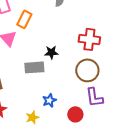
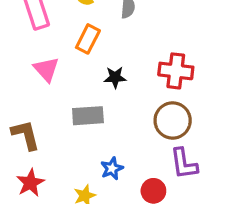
orange rectangle: (24, 19) -> (88, 39), moved
black star: (51, 52) -> (115, 77), moved

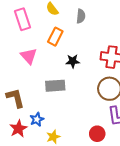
blue star: (112, 168) -> (37, 119), moved

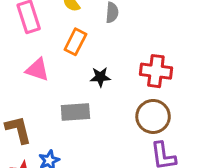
pink triangle: (29, 56) -> (37, 70), turned -30

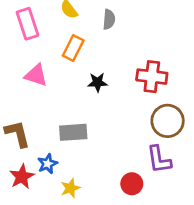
gray rectangle: (75, 112) -> (73, 132), moved
brown circle: (153, 116) -> (168, 121), moved

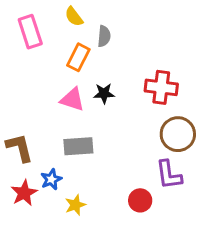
gray semicircle: (109, 19) -> (104, 36), moved
pink triangle: (36, 75) -> (72, 99), moved

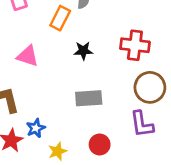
pink triangle: (72, 99) -> (28, 56), moved
gray rectangle: (78, 146) -> (89, 98), moved
red circle: (140, 200) -> (100, 144), moved

